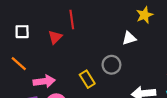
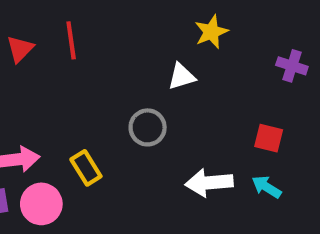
red triangle: (55, 37) -> (20, 49), moved
yellow rectangle: (87, 79) -> (86, 168), moved

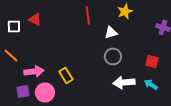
red line: (71, 40) -> (88, 15), moved
red triangle: (20, 49) -> (35, 19), turned -48
gray circle: (148, 127) -> (113, 56), moved

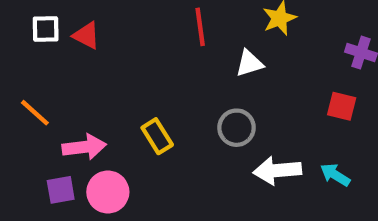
white square: (14, 26) -> (46, 29), moved
gray circle: (113, 56) -> (237, 128), moved
red square: (152, 61) -> (342, 106), moved
yellow rectangle: (66, 75) -> (157, 136), moved

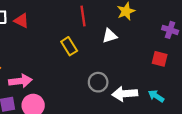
gray circle: (237, 128) -> (98, 82), moved
yellow rectangle: (157, 136) -> (69, 46), moved

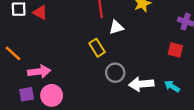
white triangle: (110, 36) -> (116, 27), moved
yellow rectangle: (69, 46) -> (97, 48), moved

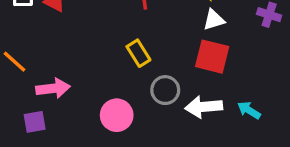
white triangle: (116, 27) -> (214, 20), moved
red square: (175, 50) -> (212, 57), moved, size x1.5
pink circle: (52, 95) -> (117, 115), moved

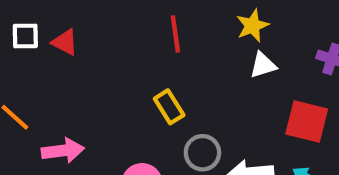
red square: (212, 57) -> (307, 121), moved

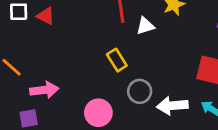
white triangle: (263, 65) -> (145, 26), moved

